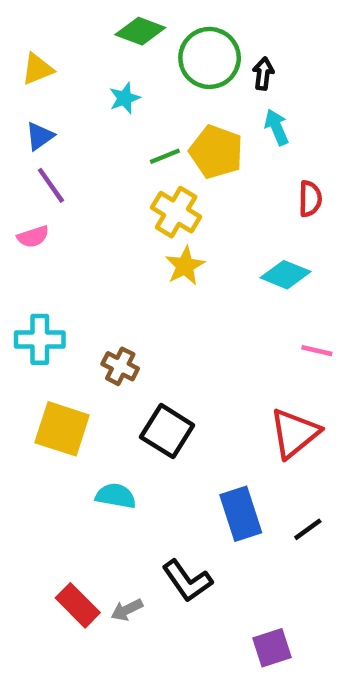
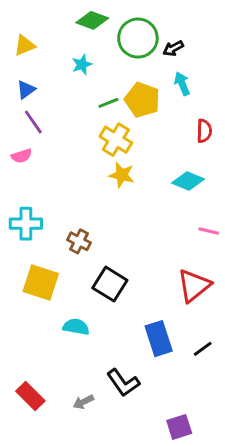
black arrow: (263, 74) -> (173, 48), turned -126
yellow star: (185, 266) -> (122, 175), turned -30
red rectangle: (78, 605) -> (30, 396), moved

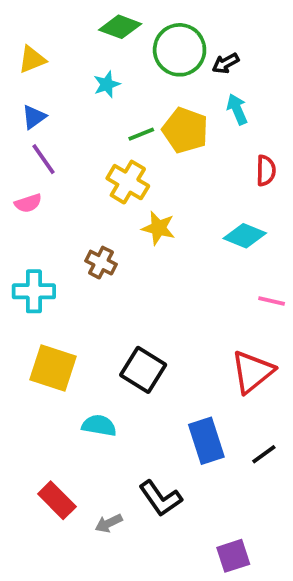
yellow cross: (116, 140) -> (128, 182), moved
brown cross: (79, 241) -> (101, 263), moved
red rectangle: (30, 396) -> (57, 500), moved

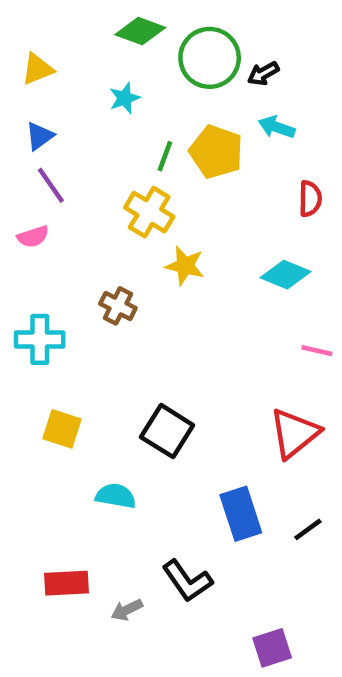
cyan arrow: (237, 109) -> (277, 127), turned -48
green line: (141, 134) -> (165, 156), turned -48
yellow square: (53, 368) -> (62, 429), size x0.7
red rectangle: (57, 500) -> (67, 583), turned -48

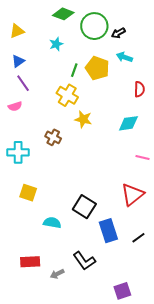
cyan diamond: (286, 275) -> (128, 123), turned -30
black square: (167, 431) -> (84, 207), moved

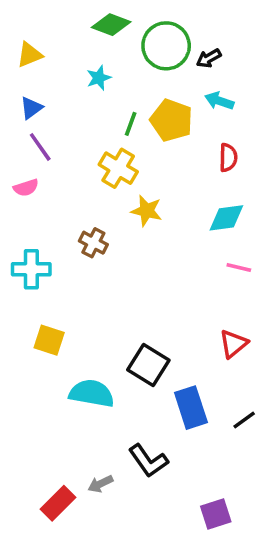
red semicircle: (139, 89) -> (228, 158), moved
pink line: (142, 157) -> (239, 267), moved
red triangle: (132, 195) -> (233, 344), size x0.7
cyan semicircle: (52, 223) -> (92, 393), size x1.4
red rectangle: (30, 262) -> (58, 503), moved, turned -42

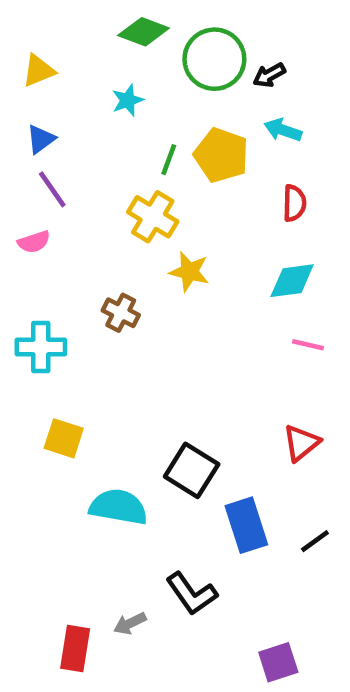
red rectangle: (58, 503) -> (75, 649), turned -36

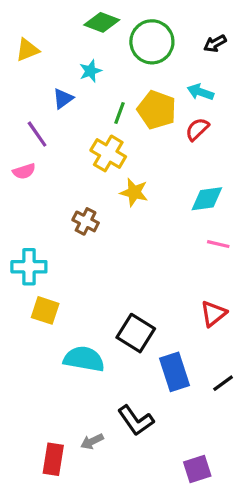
black arrow: (269, 75) -> (215, 43), moved
blue triangle: (41, 139) -> (63, 98), moved
red semicircle: (294, 203) -> (197, 129), moved, turned -135
cyan cross: (41, 347) -> (29, 267), moved

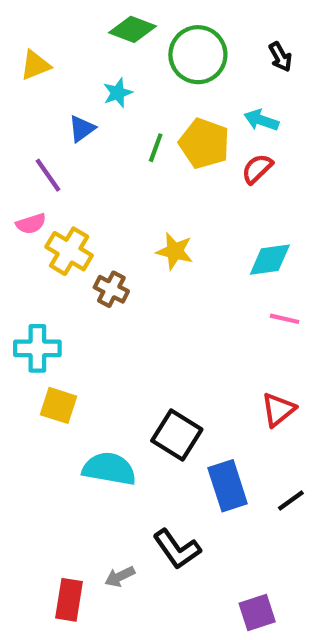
black arrow: (215, 43) -> (280, 57), turned -90
yellow cross: (108, 153) -> (69, 251), moved

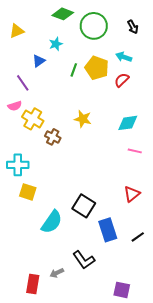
cyan semicircle: (109, 469) -> (52, 222), turned 115
purple square: (257, 612) -> (122, 290), turned 30

